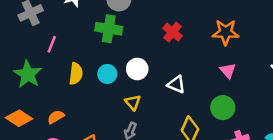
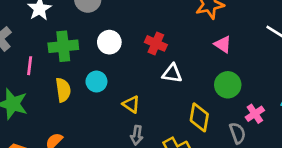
green cross: (109, 29) -> (63, 46), moved
red cross: (173, 32) -> (156, 43), moved
white circle: (137, 69) -> (109, 42), moved

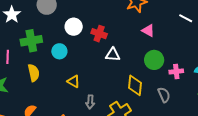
white circle: (109, 42) -> (74, 27), moved
cyan circle: (96, 82) -> (59, 51), moved
yellow triangle: (131, 104) -> (74, 81), moved
pink cross: (255, 114) -> (176, 71), moved, turned 32

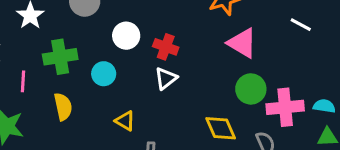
pink triangle: (148, 31) -> (242, 43), size x1.5
white triangle: (113, 55) -> (166, 78), moved, turned -42
pink cross: (176, 71) -> (285, 107), size x1.6
yellow diamond: (135, 85) -> (221, 128), turned -30

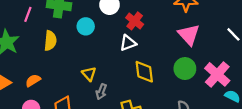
pink cross: (285, 107) -> (217, 74), moved, turned 30
yellow triangle: (125, 121) -> (89, 74), moved
yellow diamond: (221, 128) -> (144, 72), moved

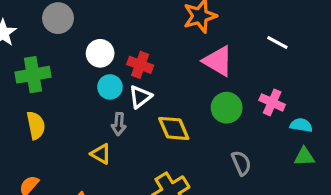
cyan circle: (86, 26) -> (110, 87), moved
pink cross: (217, 74) -> (272, 102), size x0.7
gray arrow: (101, 92) -> (119, 124), moved

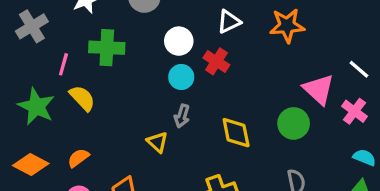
pink triangle: (218, 61) -> (319, 89), moved
white triangle: (140, 97) -> (229, 22), moved
pink cross: (272, 102) -> (355, 111), moved
yellow semicircle: (36, 125) -> (82, 98), moved, turned -44

